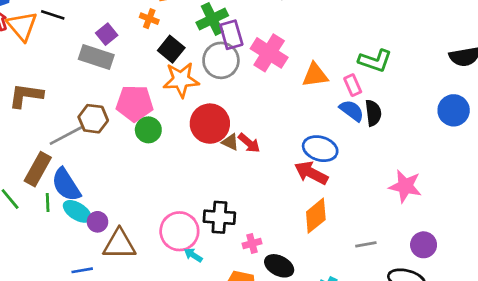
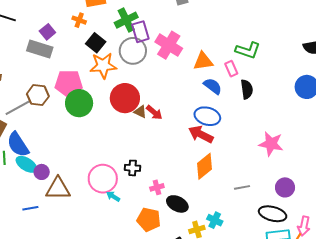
blue semicircle: (352, 111) -> (213, 86), moved
green circle: (148, 130) -> (79, 103), size x1.4
black cross: (219, 217) -> (133, 168), size x0.7

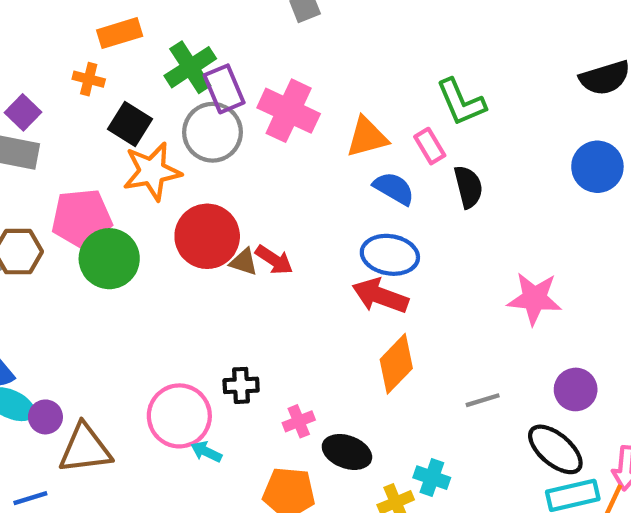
green L-shape: (248, 50) -> (461, 102), turned 55
black ellipse: (273, 214) -> (555, 449), turned 32

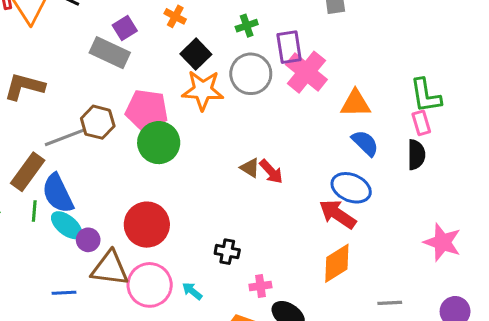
green cross: (190, 67) -> (247, 26), size x0.6
purple rectangle: (224, 89) -> (289, 47), moved
pink rectangle: (430, 146) -> (421, 123), moved
red circle: (207, 236) -> (147, 225), moved
pink circle: (179, 416) -> (150, 285), moved

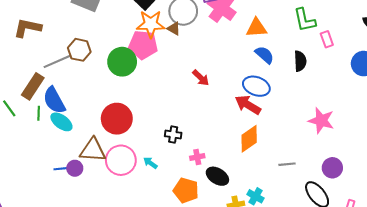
pink pentagon: (147, 110) -> (143, 45), moved
pink rectangle: (421, 123) -> (327, 39), moved
brown triangle: (250, 168) -> (174, 29), moved
purple circle: (88, 240) -> (75, 168), moved

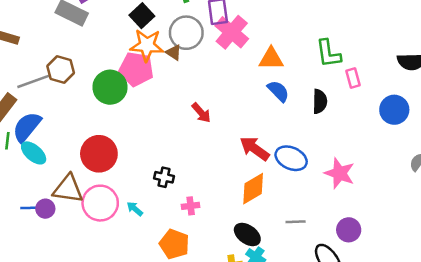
blue ellipse: (256, 86) -> (291, 158), moved
blue semicircle: (54, 100) -> (27, 127), turned 64
black ellipse: (217, 176) -> (247, 234), moved

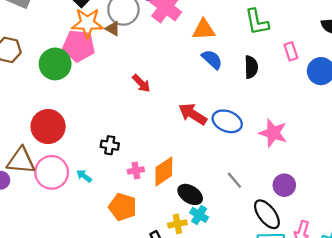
pink rectangle: (353, 78) -> (291, 51), moved
orange diamond: (253, 189) -> (164, 171), moved
gray line: (296, 222) -> (234, 180), turned 54

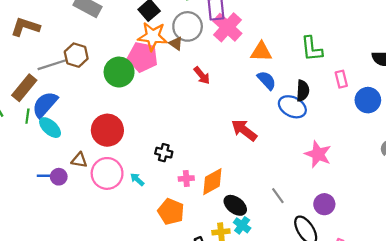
red arrow: (141, 83) -> (202, 75), moved
blue ellipse: (227, 121) -> (292, 107), moved
brown triangle: (21, 161) -> (79, 160), size x0.6

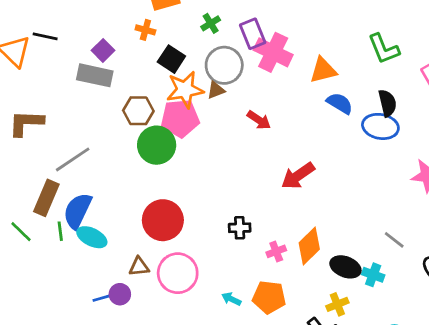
brown triangle: (176, 43) -> (216, 90), turned -40
brown hexagon: (76, 55) -> (138, 111), moved
red arrow: (244, 130) -> (298, 176), moved, turned -56
cyan arrow: (137, 179) -> (231, 299), moved
cyan cross: (242, 225) -> (373, 275), moved

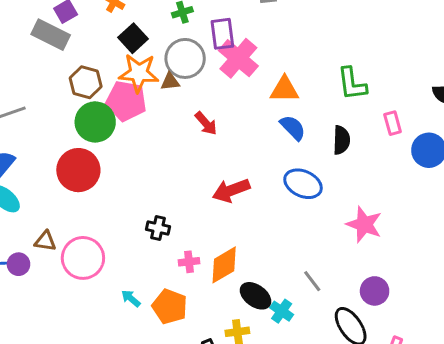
blue ellipse: (380, 126) -> (303, 184), moved
red circle: (163, 220) -> (78, 170), moved

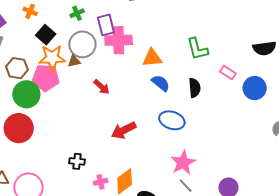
pink cross: (238, 58) -> (119, 40), turned -36
pink rectangle: (393, 123) -> (228, 72), turned -35
pink star: (364, 224) -> (183, 163), moved, turned 30

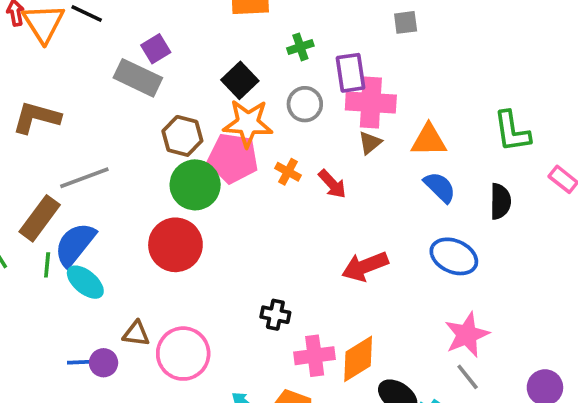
orange cross: (30, 11) -> (288, 172), moved
gray circle: (82, 44) -> (305, 104), size x0.7
brown triangle: (74, 61) -> (370, 143), moved, turned -32
pink cross: (101, 182) -> (315, 356), size x1.5

